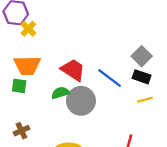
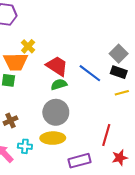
yellow cross: (28, 29) -> (28, 46), moved
green semicircle: (60, 93) -> (59, 84), moved
gray circle: (81, 101) -> (56, 112), moved

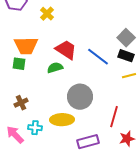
yellow cross: (28, 46) -> (47, 14), moved
green semicircle: (59, 84) -> (55, 68), moved
gray circle: (56, 112) -> (80, 97), moved

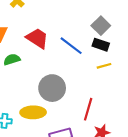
green semicircle: (55, 68) -> (12, 59), moved

